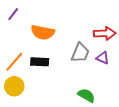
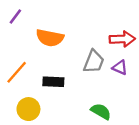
black rectangle: (40, 62) -> (53, 82), moved
yellow circle: (14, 86) -> (28, 109), moved

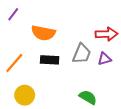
purple triangle: (120, 67) -> (104, 59), turned -40
black rectangle: (53, 82) -> (50, 60), moved

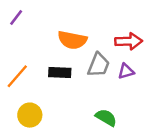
orange semicircle: (43, 33) -> (72, 40), moved

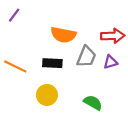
orange line: (17, 76) -> (15, 66), turned 75
yellow circle: (30, 115) -> (47, 95), moved

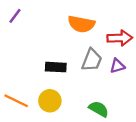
orange semicircle: (63, 35) -> (81, 24), moved
orange line: (15, 66) -> (16, 101), moved

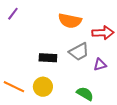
gray trapezoid: (92, 60) -> (79, 52), turned 40
purple triangle: (117, 66) -> (100, 65), moved

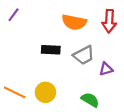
red arrow: (103, 33) -> (109, 21), moved, turned 95
black rectangle: (48, 58) -> (51, 50), moved

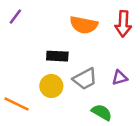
gray trapezoid: (84, 55) -> (85, 79), moved
yellow circle: (45, 92) -> (51, 86), moved

